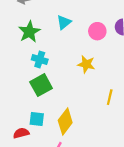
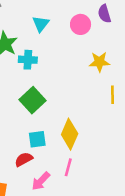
cyan cross: (40, 60) -> (28, 60), moved
yellow star: (86, 64) -> (99, 62), moved

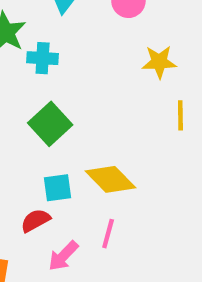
yellow diamond: (70, 134) -> (110, 179), turned -68

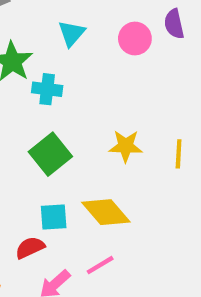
yellow star: (159, 62) -> (126, 146), moved
pink line: (108, 234) -> (100, 265), turned 40

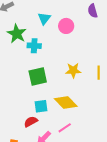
pink circle: (135, 39) -> (66, 26), moved
green square: (50, 154) -> (38, 77), turned 30

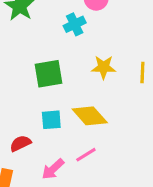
cyan cross: (34, 46) -> (75, 24), moved, turned -32
red semicircle: (31, 122) -> (20, 143), moved

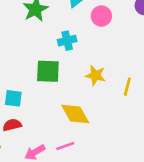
cyan cross: (75, 24) -> (67, 41), moved
cyan square: (51, 120) -> (13, 98), moved

